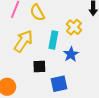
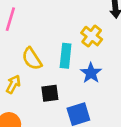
yellow semicircle: (37, 13) -> (32, 59), moved
yellow arrow: (23, 41) -> (13, 84), moved, size x0.6

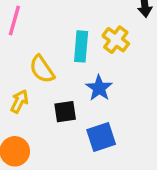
cyan rectangle: (66, 56) -> (81, 46), moved
blue star: (91, 73) -> (99, 88), moved

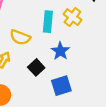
yellow semicircle: (42, 69) -> (20, 37), turned -36
black square: (65, 112) -> (36, 67), turned -35

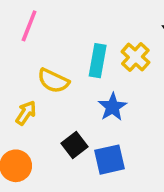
black square: (36, 67) -> (74, 145), moved

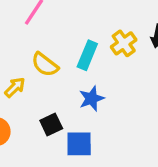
yellow cross: (135, 57) -> (124, 43), moved

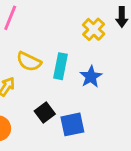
cyan rectangle: (87, 55) -> (60, 66), moved
blue star: (92, 99) -> (91, 77), moved

